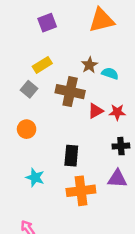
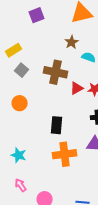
yellow rectangle: (42, 65) -> (14, 50), moved
brown star: (89, 65) -> (72, 42), moved
cyan star: (35, 177) -> (19, 155), moved

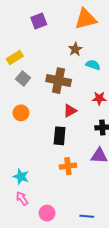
red triangle: (77, 88) -> (70, 111), moved
orange cross: (65, 154) -> (68, 166), size x0.7
cyan star: (19, 155) -> (21, 177), moved

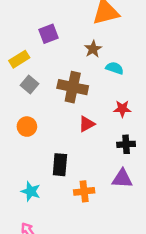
purple square: (39, 21) -> (49, 34), moved
black rectangle: (60, 136) -> (60, 165), moved
cyan star: (21, 177) -> (31, 191), moved

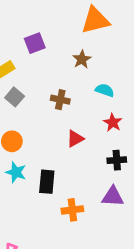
cyan semicircle: (115, 68) -> (105, 90), moved
brown cross: (73, 87) -> (60, 100), size x0.6
red star: (122, 109) -> (113, 122), turned 30
cyan star: (31, 191) -> (16, 172), moved

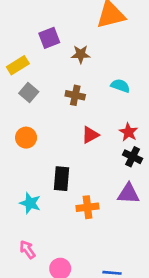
brown star: (82, 59) -> (81, 54), moved, turned 30
red star: (113, 122) -> (128, 132), moved
black cross: (117, 160) -> (133, 157), turned 30
cyan star: (16, 172) -> (30, 203), moved

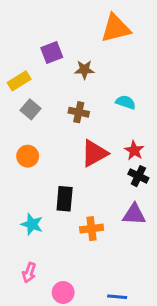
red triangle: (90, 135) -> (94, 153), size x1.5
pink arrow: (27, 250) -> (29, 273), turned -126

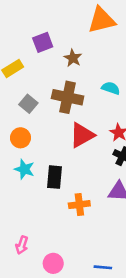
brown star: (84, 70) -> (73, 58), turned 30
gray square: (30, 109) -> (28, 104), moved
brown cross: (79, 112) -> (68, 97), size x1.6
cyan star: (32, 224) -> (24, 169), moved

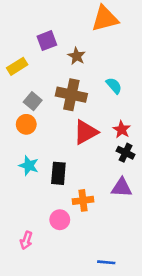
cyan semicircle: (111, 88) -> (114, 86), turned 30
orange circle: (21, 138) -> (26, 124), moved
pink circle: (53, 263) -> (60, 220), moved

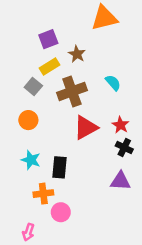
yellow rectangle: (17, 66) -> (50, 67), moved
brown cross: (71, 95) -> (72, 91), turned -32
gray square: (33, 101) -> (33, 86), moved
orange cross: (83, 200) -> (43, 194), moved

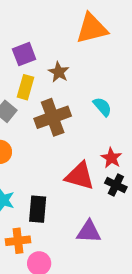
yellow rectangle: (50, 67) -> (26, 87), turned -42
red triangle: (86, 128) -> (80, 176), moved, turned 45
purple triangle: (121, 181) -> (89, 232), moved

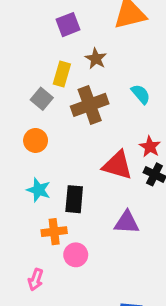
purple square: (24, 54) -> (68, 25), moved

